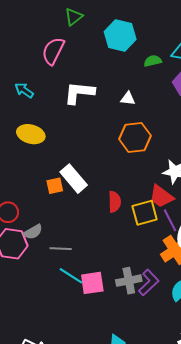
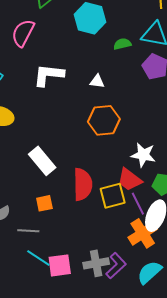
orange square: (55, 186) -> (44, 203), moved
red semicircle: (115, 202) -> (83, 184), size x1.5

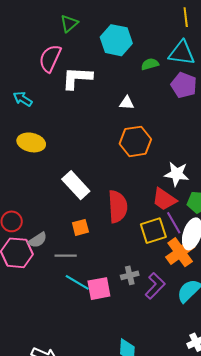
white L-shape: (49, 75) -> (77, 78), moved
yellow square: (113, 196) -> (153, 231), moved
gray cross: (96, 263) -> (130, 275), moved, size x0.7

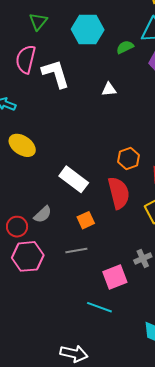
white L-shape: (77, 78) -> (56, 74), turned 80
orange hexagon: (135, 141) -> (129, 158), moved, size x0.7
yellow ellipse: (31, 142) -> (22, 145), turned 32
gray semicircle: (38, 240) -> (43, 214), moved
cyan line: (77, 282) -> (99, 307), moved

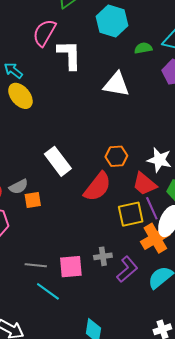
white triangle: (109, 89) -> (116, 84), size x1.8
yellow ellipse: (22, 145) -> (20, 96), moved
red semicircle: (119, 193) -> (97, 187), turned 36
orange square: (86, 220) -> (33, 200), moved
gray line: (76, 251) -> (36, 265), moved

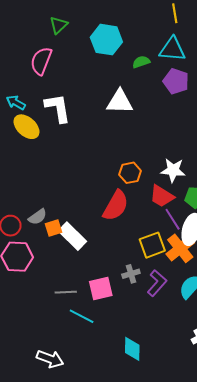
white L-shape: (69, 55) -> (58, 108), moved
white rectangle: (58, 161) -> (72, 236), moved
yellow square: (131, 214) -> (152, 245), moved

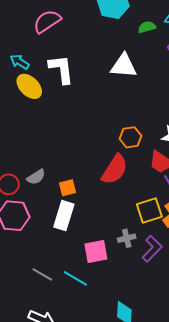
pink semicircle: (41, 61) -> (47, 21), turned 32
orange square: (53, 228) -> (67, 188), moved
white rectangle: (72, 236) -> (64, 216), moved, turned 60
gray line: (66, 292) -> (42, 274), moved, turned 30

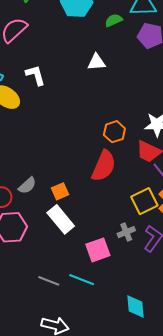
white triangle: (124, 66) -> (97, 62), size x0.7
white L-shape: (61, 69) -> (36, 75), size x0.7
white rectangle: (64, 216) -> (61, 219), turned -48

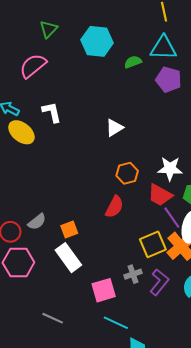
white triangle: (97, 62) -> (114, 128), moved, turned -30
red semicircle: (104, 166) -> (114, 207), size x0.7
cyan line: (82, 280) -> (116, 323), moved

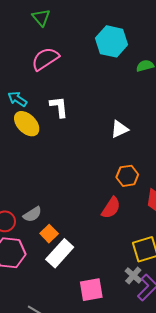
green triangle: (49, 29) -> (41, 17), moved, turned -30
orange square: (69, 230) -> (49, 234), moved, turned -30
white rectangle: (68, 258) -> (60, 253), turned 72
gray cross: (133, 274) -> (133, 275), moved, turned -36

